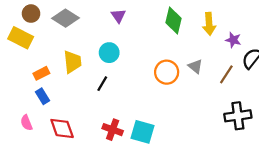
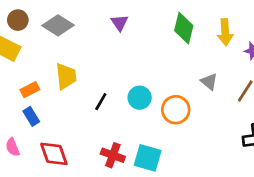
cyan circle: (109, 53) -> (140, 98), moved
orange circle: (167, 72) -> (176, 110), moved

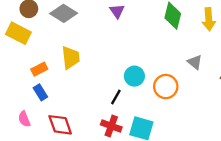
black line: (101, 102) -> (116, 97), moved

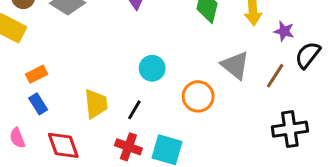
yellow trapezoid: (71, 58) -> (96, 104), moved
gray triangle: (195, 62) -> (235, 65), size x1.5
cyan circle: (134, 76) -> (152, 68), moved

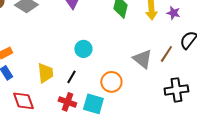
purple star: (284, 31) -> (173, 13), moved
gray triangle: (235, 65) -> (142, 59), moved
orange circle: (198, 96) -> (111, 82), moved

